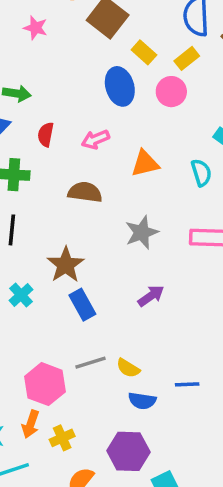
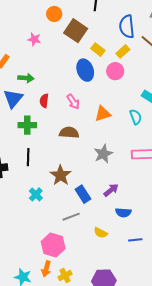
pink arrow: (95, 139) -> (73, 102), turned -98
blue rectangle: (82, 305) -> (83, 194), moved
gray line: (90, 363) -> (71, 217), moved
blue semicircle: (142, 401) -> (123, 213), moved

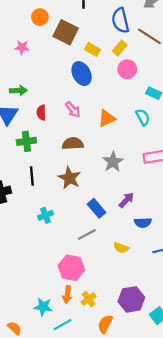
pink circle: (115, 71) -> (127, 69), moved
brown star: (61, 175) -> (69, 178), moved
cyan cross: (36, 194) -> (46, 215), turned 32

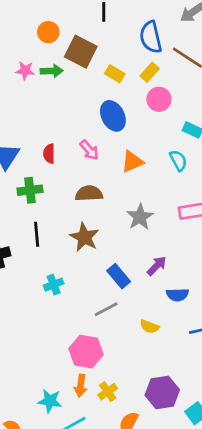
blue ellipse: (82, 74) -> (113, 116), moved
green arrow: (18, 91) -> (52, 71), moved

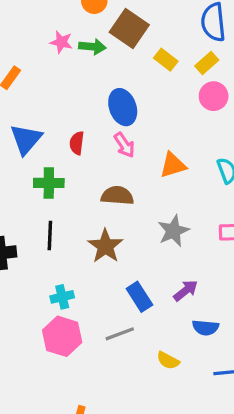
blue ellipse: (113, 116) -> (123, 107), moved
pink hexagon: (86, 352) -> (62, 336), moved

